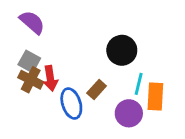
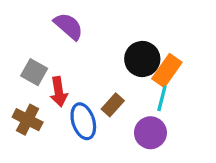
purple semicircle: (32, 22) -> (69, 26), moved
brown cross: (31, 80) -> (28, 120), moved
orange rectangle: (155, 96) -> (167, 70), moved, turned 32

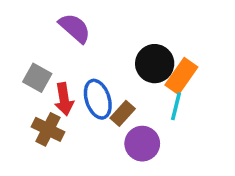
brown cross: (28, 120) -> (48, 129), moved
blue ellipse: (83, 121) -> (98, 99), moved
purple circle: (150, 133) -> (142, 144), moved

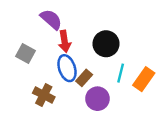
orange rectangle: (181, 76) -> (144, 79), moved
red arrow: (64, 99) -> (65, 41), moved
brown cross: (48, 129) -> (44, 95), moved

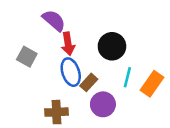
brown cross: (44, 95) -> (57, 112), moved, turned -30

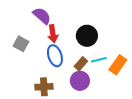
cyan line: (127, 77) -> (99, 60), turned 63
brown rectangle: (89, 82) -> (81, 64), moved

